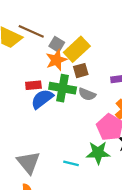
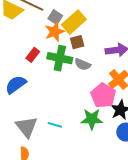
red rectangle: (33, 85) -> (33, 55), turned -48
blue semicircle: (42, 99) -> (16, 85), moved
cyan line: (71, 163) -> (55, 125), moved

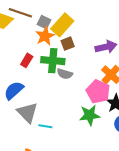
gray semicircle: (83, 64) -> (65, 74), moved
cyan line: (55, 125) -> (45, 126), moved
gray triangle: (27, 127) -> (27, 113), moved

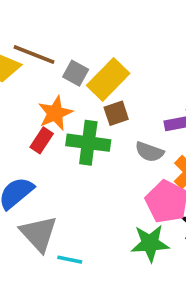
orange star: (45, 36) -> (55, 113), moved
gray semicircle: (65, 74) -> (149, 152), moved

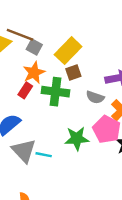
gray square: (76, 73) -> (34, 47), moved
green star: (150, 243) -> (77, 139), moved
cyan line: (70, 260) -> (44, 155), moved

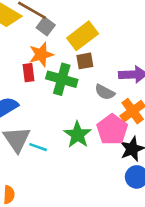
red rectangle: (25, 90) -> (29, 73), turned -49
green star: (77, 139) -> (78, 135), turned 30

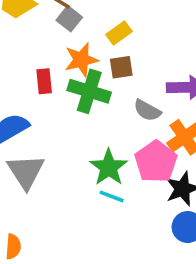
yellow rectangle: (83, 36) -> (119, 33), size x0.6
orange star: (41, 55) -> (81, 60), moved
cyan line: (38, 147) -> (112, 196), moved

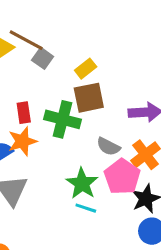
orange star: (81, 60) -> (22, 141), moved
brown square: (121, 67) -> (89, 98), size x1.5
gray semicircle: (147, 110) -> (108, 147), moved

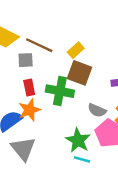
brown line: (26, 40) -> (39, 45), moved
gray square: (43, 58) -> (26, 60), moved, turned -35
brown square: (89, 98) -> (80, 73), turned 35

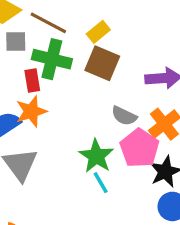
gray square: (26, 60) -> (16, 41), moved
green cross: (60, 91) -> (52, 59), moved
cyan line: (82, 159) -> (101, 183), turned 42

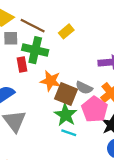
brown square: (102, 63) -> (66, 94), moved
orange star: (31, 111) -> (51, 81), moved, turned 30
cyan line: (101, 183) -> (69, 133), turned -40

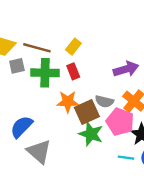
red rectangle: (22, 64) -> (73, 71), moved
brown square: (66, 94) -> (87, 112), turned -35
cyan line: (69, 133) -> (126, 158), moved

